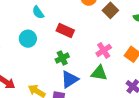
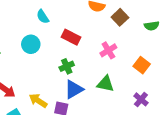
pink cross: (104, 50) -> (108, 50), moved

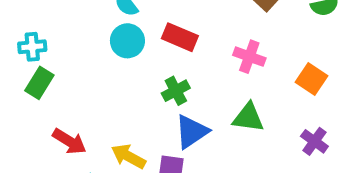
cyan circle: (31, 44) -> (127, 41), moved
pink cross: (108, 50) -> (249, 57), turned -35

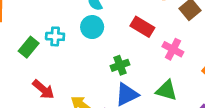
red rectangle: (180, 37) -> (142, 27), moved
cyan cross: (32, 47) -> (55, 36), moved

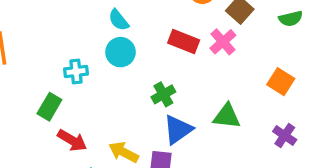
green rectangle: (29, 47) -> (49, 107), moved
pink cross: (173, 49) -> (223, 42), moved, turned 30

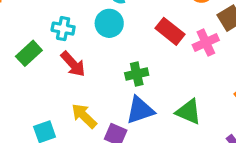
red arrow: (72, 140) -> (73, 64), moved

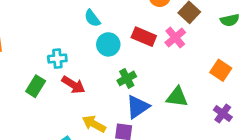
cyan circle: (109, 23) -> (108, 44), moved

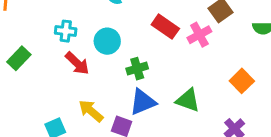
cyan circle: (108, 44) -> (107, 41), moved
green rectangle: (36, 86) -> (19, 58), moved

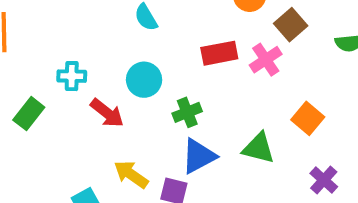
red rectangle: (165, 27) -> (219, 53), turned -40
cyan cross: (66, 31) -> (72, 76), moved
orange square: (242, 81) -> (308, 118), moved

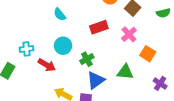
pink cross: (266, 60) -> (129, 34), moved

